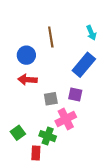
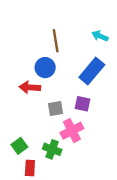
cyan arrow: (91, 33) -> (100, 36), turned 136
blue circle: (26, 55) -> (45, 68), moved
red rectangle: (36, 153) -> (30, 168), moved

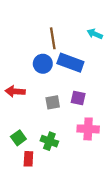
blue rectangle: (92, 71) -> (70, 63), moved, turned 70
red arrow: (30, 87) -> (15, 91), moved
pink cross: (72, 131) -> (88, 129), moved, turned 30

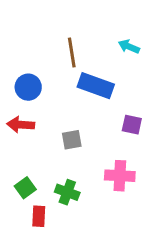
blue circle: (43, 64) -> (28, 87), moved
purple square: (78, 98) -> (132, 125), moved

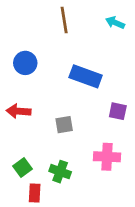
cyan arrow: (129, 47) -> (115, 23), moved
brown line: (72, 53) -> (64, 20), moved
blue circle: (28, 87) -> (25, 63), moved

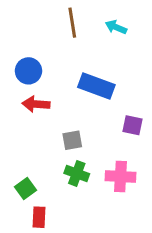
cyan arrow: (115, 23) -> (116, 27), moved
red arrow: (19, 111) -> (36, 104), moved
green cross: (60, 172) -> (77, 173), moved

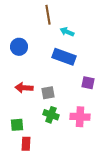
cyan arrow: (116, 27) -> (67, 32), moved
red arrow: (36, 104) -> (24, 88), moved
green square: (25, 189) -> (17, 125), turned 32

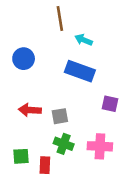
red rectangle: (26, 144) -> (45, 165), moved

